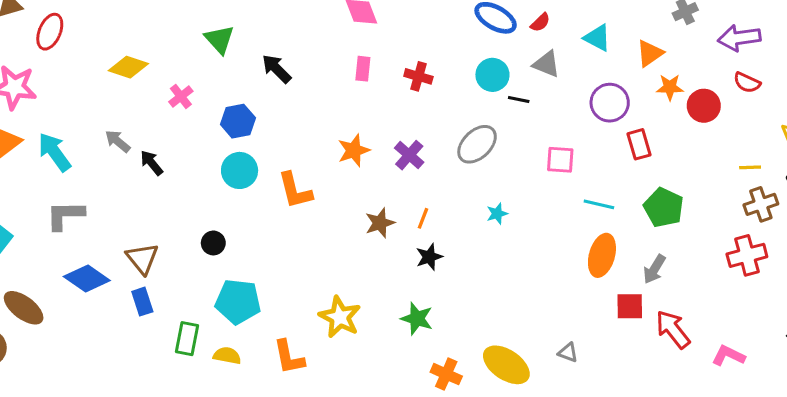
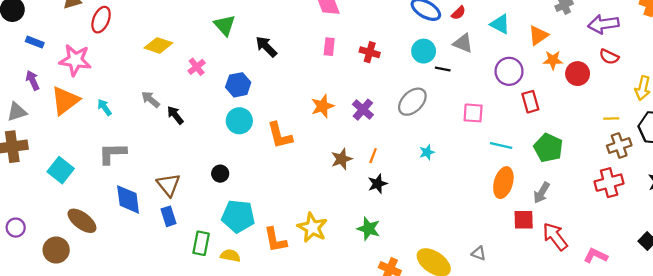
cyan arrow: (54, 152) -> (104, 107), size x0.6
blue diamond: (87, 278) -> (128, 199), turned 48
orange L-shape: (289, 357) -> (275, 240), moved

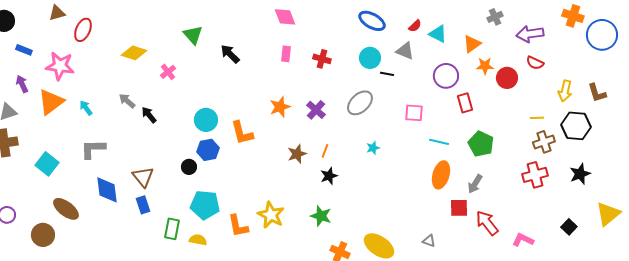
red semicircle: (458, 13) -> (415, 26), moved
blue hexagon: (238, 85) -> (208, 150), moved
gray triangle: (479, 253) -> (429, 241), moved

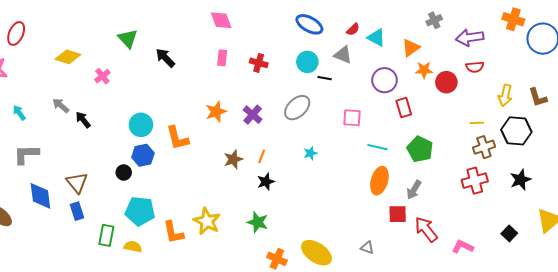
red semicircle: (535, 63) -> (475, 67), turned -30

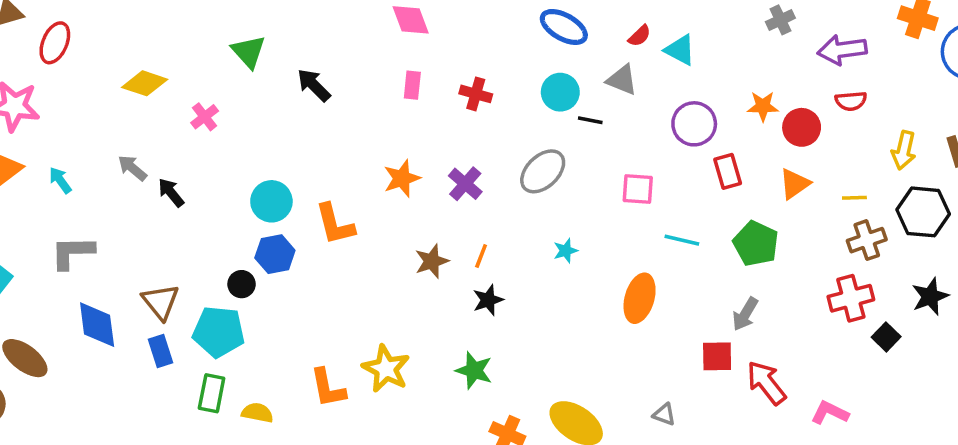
orange triangle: (411, 48) -> (795, 184), moved
orange ellipse: (379, 181) -> (640, 298), moved
cyan pentagon: (140, 211) -> (219, 332), moved
black square: (509, 233) -> (886, 337), moved

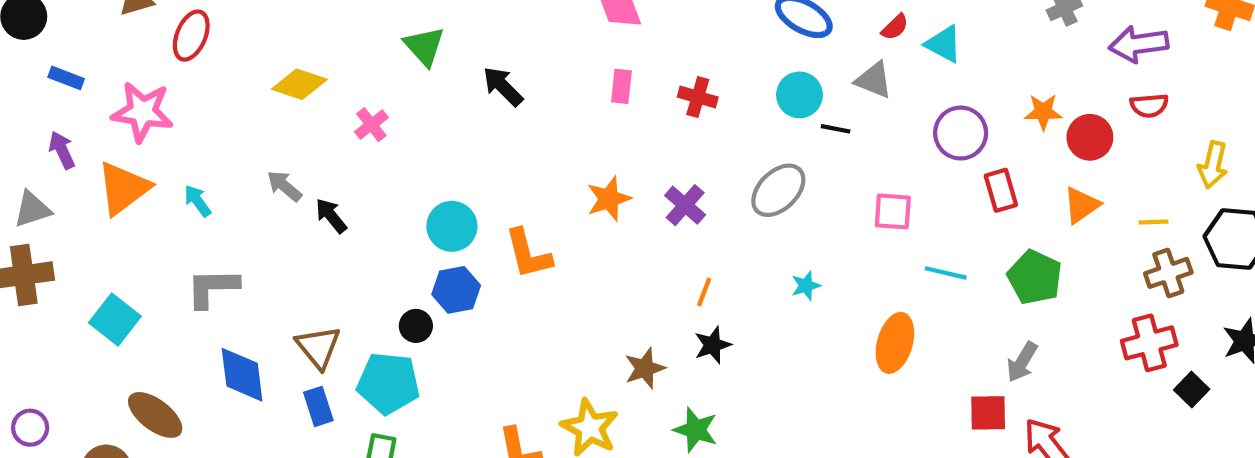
brown star: (432, 261) -> (645, 368), moved

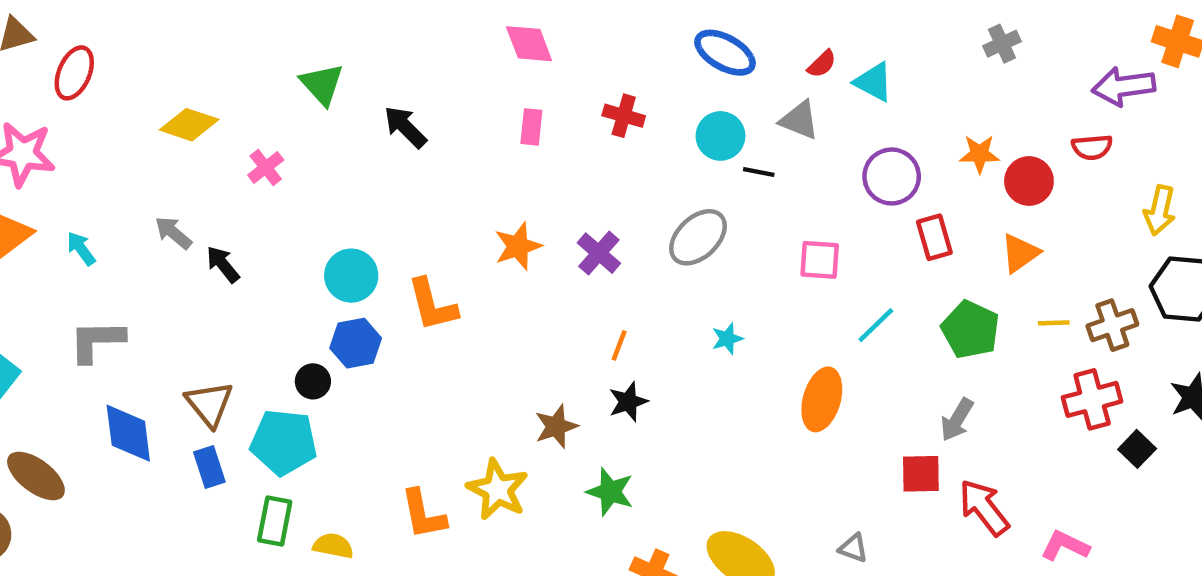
purple arrow: (1139, 44) -> (1124, 86), moved
red cross: (698, 97) -> (624, 116), moved
yellow line: (1153, 222) -> (1054, 323), moved
cyan line: (946, 273) -> (876, 325), turned -57

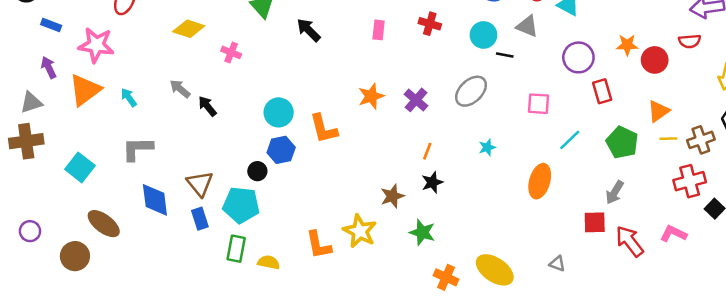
pink cross: (266, 167) -> (231, 52), turned -30
orange triangle: (1020, 253) -> (658, 111), moved
pink L-shape: (1065, 546) -> (673, 234), moved

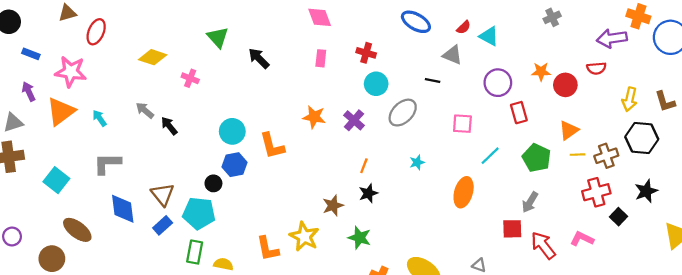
cyan circle: (483, 35) -> (376, 84), moved
orange star: (371, 96) -> (314, 117), turned 30
blue rectangle: (200, 219) -> (163, 225), turned 66

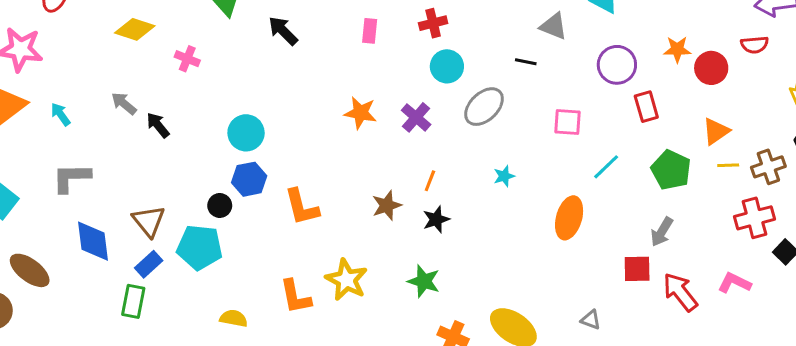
red cross: (366, 53) -> (433, 23), turned -30
orange L-shape: (272, 146) -> (302, 207), moved
brown star: (333, 206) -> (387, 205), moved
green rectangle: (195, 252) -> (133, 301), moved

